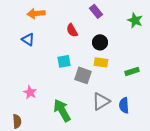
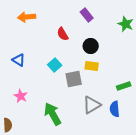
blue triangle: (28, 39) -> (19, 60), moved
cyan square: (64, 61) -> (55, 65), turned -32
green rectangle: (132, 71) -> (124, 86), moved
gray square: (83, 75) -> (74, 79), turned -30

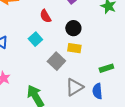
cyan square: (55, 65) -> (35, 39), moved
gray square: (74, 79) -> (56, 61), turned -36

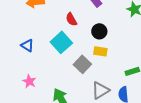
cyan square: (35, 39) -> (61, 42), size x1.5

